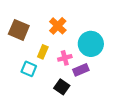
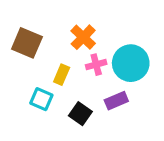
pink cross: (65, 58) -> (96, 65), moved
black square: (62, 87) -> (80, 114), moved

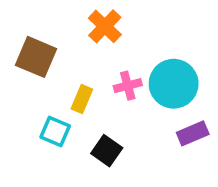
orange cross: (83, 37) -> (105, 26), moved
purple rectangle: (116, 101) -> (193, 133), moved

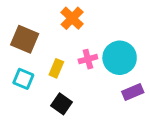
cyan square: (55, 131) -> (23, 79), moved
black square: (107, 151) -> (62, 104), moved

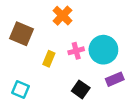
cyan square: (23, 79) -> (20, 89), moved
black square: (62, 104) -> (81, 89), moved

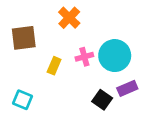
brown square: (22, 34) -> (24, 38), turned -30
black square: (81, 89) -> (102, 100), moved

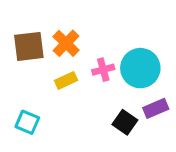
orange cross: (69, 18) -> (66, 43), moved
yellow rectangle: (54, 66) -> (66, 80), turned 42

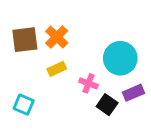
pink cross: (103, 70) -> (88, 83), moved, turned 36

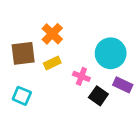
brown square: (25, 40) -> (23, 53), moved
purple rectangle: (134, 93) -> (123, 85), turned 48

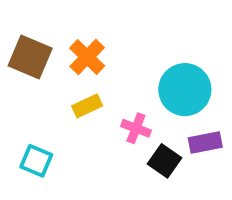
brown square: (23, 53) -> (30, 57), moved, turned 30
purple rectangle: (123, 85) -> (205, 143), turned -36

